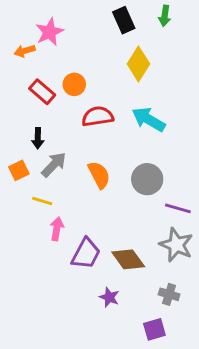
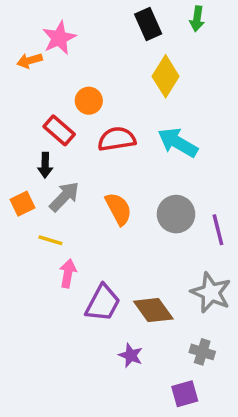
red rectangle: (42, 92) -> (59, 130), moved
purple line: (178, 208) -> (218, 230), moved, turned 60

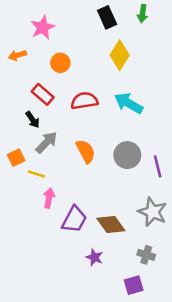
orange arrow: (29, 61) -> (17, 55), moved
orange circle: (89, 101) -> (60, 63), moved
black arrow: (45, 165) -> (33, 120), turned -36
orange square: (23, 204) -> (16, 158), moved

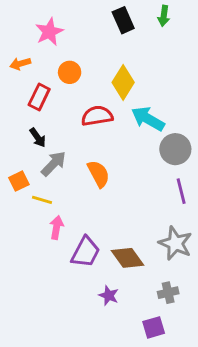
yellow diamond: (120, 55) -> (123, 82), moved
red rectangle: (43, 94) -> (39, 97), moved, turned 75
gray circle: (127, 155) -> (175, 149), moved
gray cross: (146, 255) -> (168, 293), turned -30

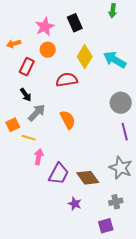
black rectangle: (123, 20) -> (75, 23), moved
pink star: (49, 32) -> (45, 27), moved
cyan arrow: (148, 119) -> (115, 60), moved

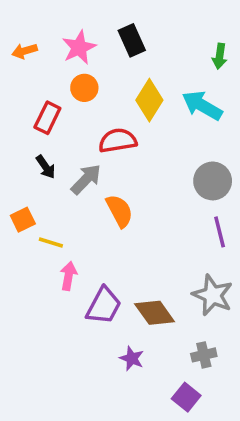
green arrow: (113, 11) -> (220, 56), moved
orange arrow: (14, 44) -> (25, 51), moved
gray arrow: (37, 113) -> (86, 179), moved
purple square: (106, 226) -> (186, 397), turned -35

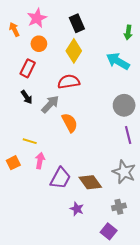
pink star: (79, 47) -> (37, 18), moved
orange arrow: (25, 51) -> (14, 29), turned 80
orange circle: (84, 88) -> (39, 44), moved
yellow diamond: (149, 100) -> (74, 51), moved
orange square: (23, 220) -> (13, 163), moved

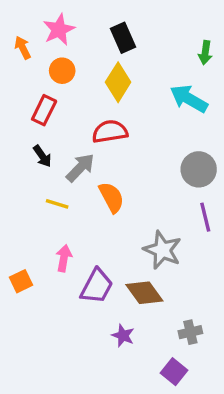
yellow line: (30, 141) -> (57, 204), moved
orange square: (13, 163) -> (21, 281), moved
gray star: (124, 172) -> (162, 250), moved

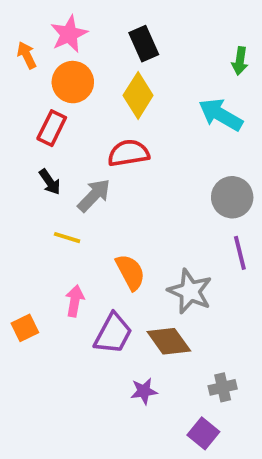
orange circle: (62, 71) -> (73, 82), size x1.4
orange semicircle: (111, 197) -> (130, 272), moved
purple star: (123, 335) -> (144, 391), turned -30

